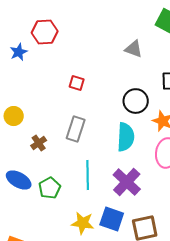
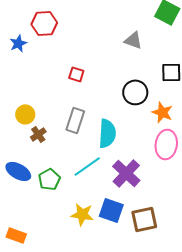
yellow circle: (14, 116) -> (25, 114), moved
cyan semicircle: (126, 137) -> (107, 133), moved
cyan line: (88, 175) -> (87, 166), turned 56

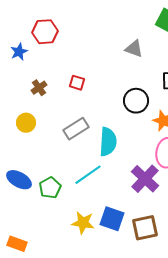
gray rectangle: (75, 120) -> (76, 129), turned 40
brown cross: (38, 134) -> (39, 88), moved
purple cross: (126, 173) -> (145, 179), moved

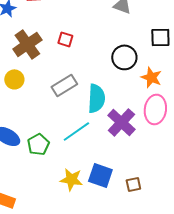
brown cross: (39, 88) -> (27, 44), size x1.8
purple cross: (145, 179) -> (121, 122), moved
brown square: (145, 228) -> (133, 184), size x0.6

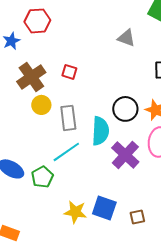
black circle: (124, 57) -> (125, 109), moved
yellow circle: (14, 79) -> (41, 105), moved
gray rectangle: (64, 85) -> (68, 118), turned -65
cyan line: (76, 131) -> (66, 152), moved

